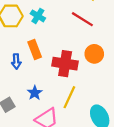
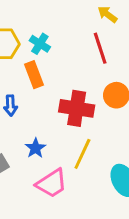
red line: (82, 19) -> (100, 48), turned 40
orange rectangle: (35, 50) -> (34, 75), moved

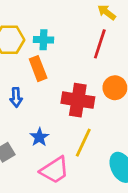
cyan cross: (40, 44) -> (44, 40), turned -30
red line: (100, 48) -> (100, 44), turned 36

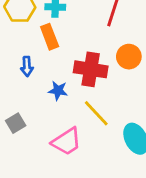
blue star: (39, 137) -> (58, 91), moved, turned -30
yellow line: (83, 143) -> (96, 113), turned -68

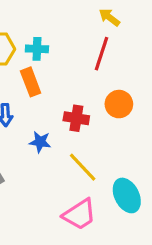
red cross: (91, 69) -> (76, 118), size x0.7
pink trapezoid: (67, 142) -> (79, 214), moved

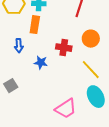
orange rectangle: (31, 82) -> (35, 25), turned 30
yellow line: (83, 167) -> (91, 70), moved

